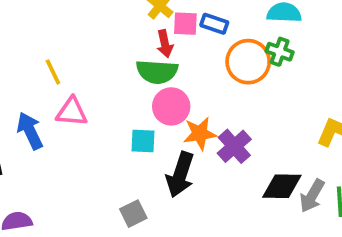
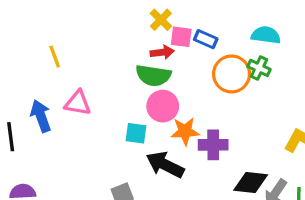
red arrow: (165, 44) -> (162, 52), turned -90
yellow line: (53, 72) -> (55, 57), moved
purple cross: (234, 146) -> (213, 145), turned 36
black arrow: (180, 175) -> (165, 165), turned 93

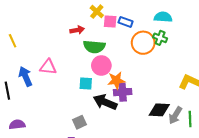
red arrow: (162, 52) -> (77, 30), moved
yellow line: (55, 57) -> (13, 41), moved
purple cross: (213, 145) -> (123, 92), moved

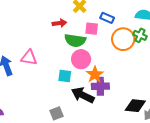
pink square: (110, 21) -> (92, 29), moved
orange star: (116, 80) -> (95, 75), turned -30

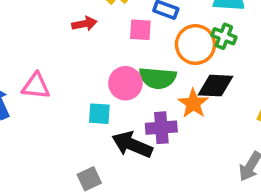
green semicircle: (75, 40) -> (158, 78), moved
orange star: (95, 75) -> (193, 103), moved
black diamond: (135, 106) -> (215, 86), moved

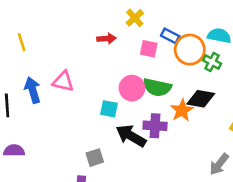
orange circle: (195, 45) -> (190, 50), moved

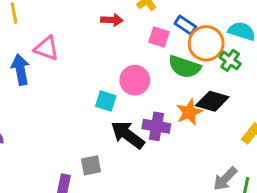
pink triangle: (63, 81) -> (46, 48), moved
green semicircle: (157, 87) -> (184, 67), moved
gray square: (95, 158) -> (91, 165), moved

